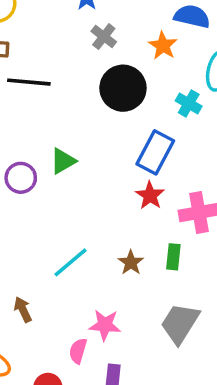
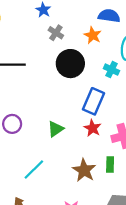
green triangle: (63, 161) -> (56, 129), moved
cyan line: (71, 262) -> (34, 169), moved
brown star: (131, 262) -> (84, 170), size x1.5

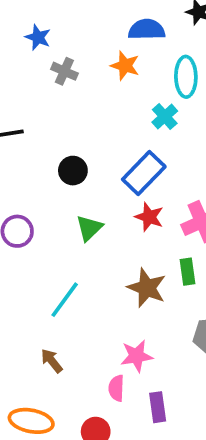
black circle: (70, 64) -> (73, 171), moved, size x0.6
cyan cross: (111, 70) -> (165, 117), turned 32
blue rectangle: (93, 101) -> (144, 173), turned 30

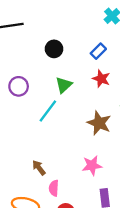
blue rectangle: (144, 173) -> (98, 51), size x0.6
cyan line: (65, 300) -> (48, 111), moved
pink semicircle: (116, 388) -> (54, 188), moved

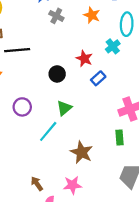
red star: (101, 79) -> (84, 59), moved
brown star: (99, 123) -> (82, 152), moved
pink star: (92, 165) -> (72, 185), moved

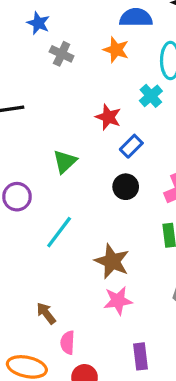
black circle: (57, 74) -> (126, 187), moved
green triangle: (64, 108) -> (65, 162), moved
pink star: (72, 185) -> (118, 301), moved

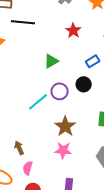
red star: (108, 117) -> (73, 31), moved
purple circle: (17, 197) -> (60, 91), moved

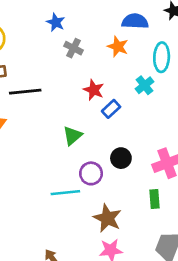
blue rectangle: (93, 61) -> (111, 109), moved
cyan line: (38, 102) -> (65, 193), turned 45

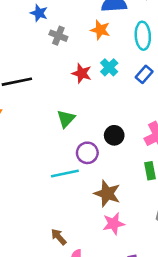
cyan cross: (145, 85) -> (109, 67), moved
blue rectangle: (111, 109) -> (144, 74), moved

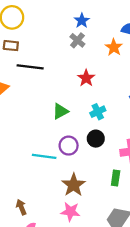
blue star: (39, 13) -> (82, 21), moved
cyan cross: (109, 67) -> (98, 112), moved

